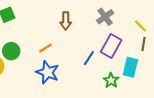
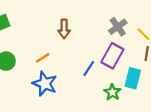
gray cross: (105, 17) -> (118, 27), moved

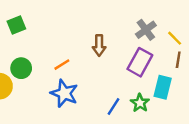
brown arrow: (64, 29) -> (99, 45), moved
blue line: (89, 69) -> (113, 107), moved

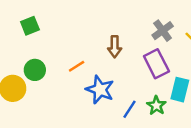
purple rectangle: (140, 62) -> (156, 64), turned -56
blue star: (64, 93) -> (100, 90), moved

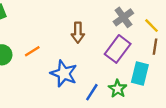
purple rectangle: (156, 64) -> (118, 49), turned 64
orange line: (77, 66) -> (32, 51), moved

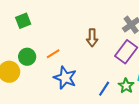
blue star: (64, 74) -> (65, 78), moved

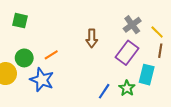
green square: (23, 21) -> (20, 21), turned 35
blue star: (65, 78) -> (42, 80), moved

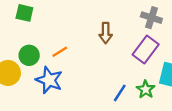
gray cross: (132, 25) -> (151, 18), turned -36

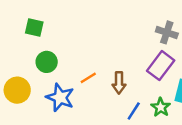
brown arrow: (106, 33) -> (119, 83), moved
orange line: (60, 52) -> (88, 78), moved
green circle: (29, 55) -> (47, 62), moved

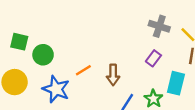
green square: (34, 28) -> (19, 42), moved
purple rectangle: (161, 66) -> (153, 58), size x0.6

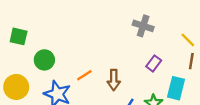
gray cross: (159, 26) -> (143, 26), moved
green square: (19, 42) -> (19, 36), moved

